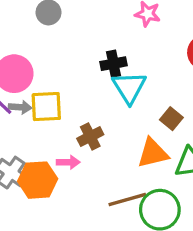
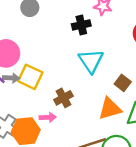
black cross: (113, 64) -> (81, 25), moved
yellow square: (46, 107) -> (30, 77), turned 30

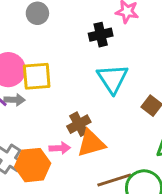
yellow square: (30, 77) -> (37, 76), moved, turned -30
orange triangle: (110, 109) -> (91, 143), moved

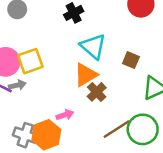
brown cross: (79, 124) -> (97, 92), moved
orange triangle: (91, 143) -> (86, 75), moved

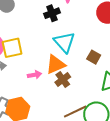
pink arrow: (65, 115) -> (35, 75), moved

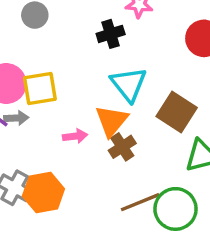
brown square: (94, 57) -> (177, 112), size x1.6
orange triangle: (56, 65) -> (112, 121), turned -30

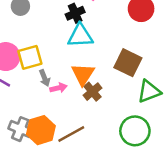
cyan triangle: (129, 84) -> (80, 36), moved, turned -48
gray arrow: (16, 118) -> (45, 78), moved, turned 77
brown line: (140, 202) -> (71, 134), moved

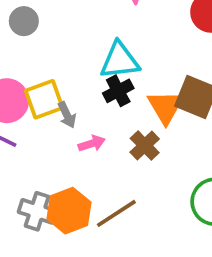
black cross: (75, 13) -> (118, 91), moved
orange triangle: (83, 74) -> (166, 107), moved
gray arrow: (45, 78) -> (67, 115), moved

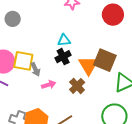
cyan triangle: (120, 61) -> (64, 40), size x0.6
yellow square: (44, 99) -> (23, 61), turned 30

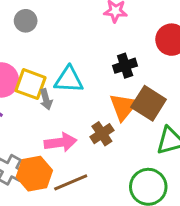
cyan triangle: (64, 40) -> (69, 80), moved, size x1.5
black cross: (63, 57) -> (125, 66), moved
pink arrow: (49, 85) -> (61, 142), moved, size x1.5

